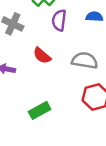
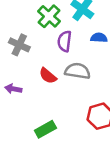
gray semicircle: (85, 60) -> (78, 71), moved

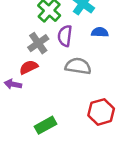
gray cross: (19, 45) -> (38, 43), moved, turned 30
red semicircle: (48, 76) -> (29, 67), moved, turned 114

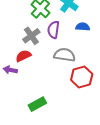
red hexagon: (101, 112) -> (82, 77), moved

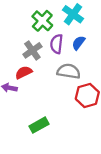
blue semicircle: (83, 27) -> (78, 43), moved, turned -56

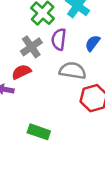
blue semicircle: (78, 43) -> (93, 43), moved
green rectangle: (39, 125) -> (39, 132), turned 48

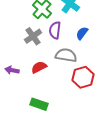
red semicircle: (21, 72) -> (39, 67), moved

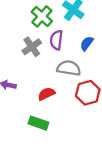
red semicircle: (39, 67) -> (46, 94), moved

